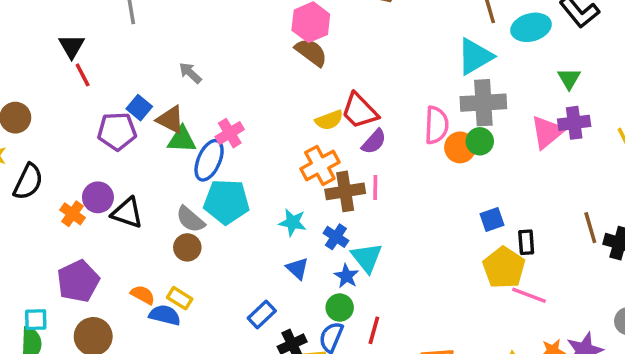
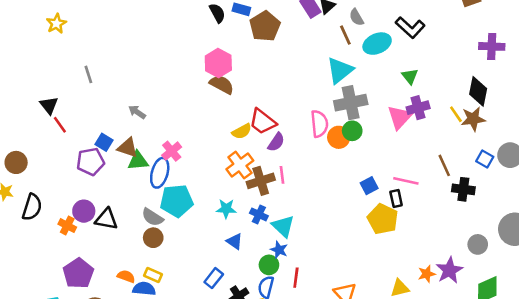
brown line: (590, 228) -> (444, 165), moved
blue star: (346, 276) -> (279, 250), moved
pink line: (529, 295) -> (406, 181), moved

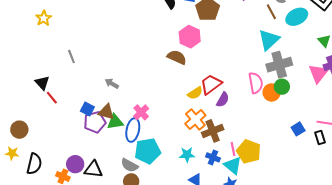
pink hexagon: (218, 63) -> (190, 37), moved
red trapezoid: (263, 122) -> (211, 84), turned 110
purple pentagon: (90, 162) -> (95, 122), moved
pink line: (282, 175) -> (233, 149), moved
yellow pentagon: (383, 219) -> (249, 151), moved

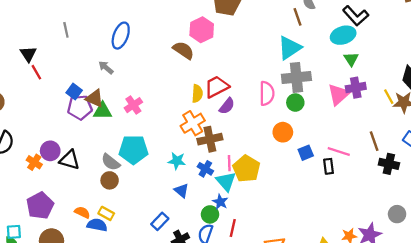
cyan ellipse: (297, 17) -> (343, 35), moved
orange circle: (272, 92) -> (283, 132), moved
yellow semicircle: (195, 93) -> (197, 94), turned -63
blue ellipse: (133, 130) -> (121, 36), moved

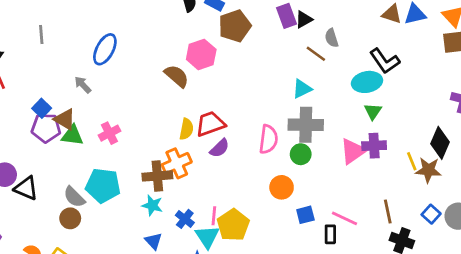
brown line: (297, 17) -> (316, 54), turned -42
cyan triangle: (290, 48) -> (302, 89), size x0.7
brown cross: (210, 139) -> (157, 176), moved

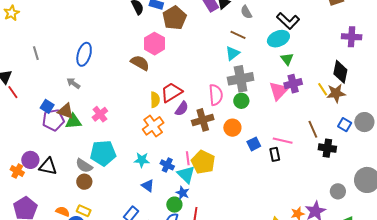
brown line: (316, 54) -> (238, 35), moved
brown cross: (157, 176) -> (203, 120), moved

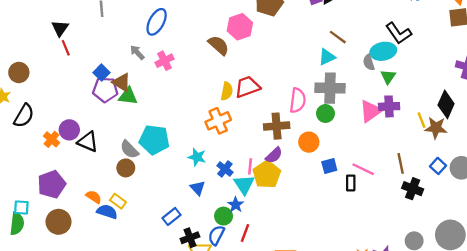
gray semicircle: (246, 12) -> (369, 62), moved
purple semicircle: (182, 109) -> (274, 155), moved
pink cross: (100, 114) -> (165, 61), moved

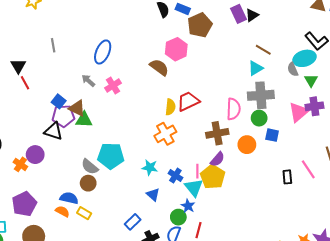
black triangle: (88, 142) -> (54, 131), moved
blue square: (329, 166) -> (272, 135), moved, turned 32
pink line: (363, 169) -> (308, 169), moved, turned 36
blue semicircle: (107, 212) -> (69, 198), moved

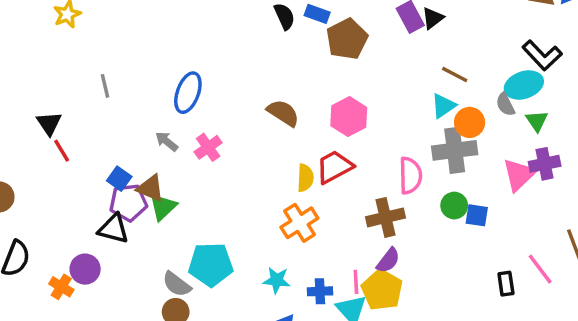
pink hexagon: (176, 49) -> (349, 117), moved
green circle: (259, 118) -> (454, 206), moved
green triangle: (84, 120) -> (163, 207), turned -42
orange circle: (247, 145) -> (470, 122), moved
blue cross: (175, 176) -> (320, 291), turned -32

